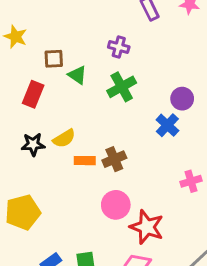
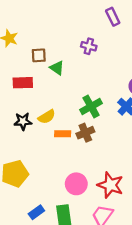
green cross: (122, 87) -> (91, 107), moved
red rectangle: (33, 94) -> (23, 83), turned 66
pink circle: (116, 205) -> (76, 184), moved

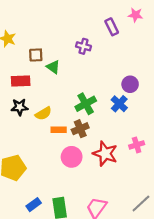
purple rectangle: (113, 17) -> (112, 27), moved
black star: (23, 121) -> (20, 107), moved
pink circle: (76, 184) -> (72, 157), moved
red star: (110, 185) -> (105, 154), moved

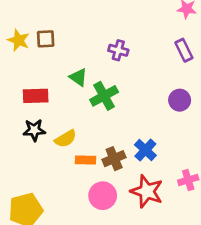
purple rectangle: (112, 27) -> (184, 50), moved
brown square: (36, 55) -> (46, 39), moved
green cross: (86, 104) -> (104, 96), moved
blue cross: (119, 104) -> (145, 150), moved

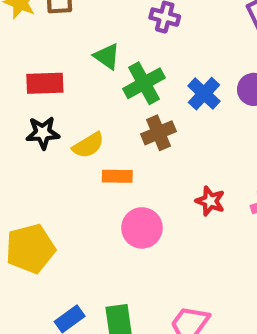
blue cross: (145, 150) -> (204, 94), moved
brown cross: (114, 159) -> (159, 133), moved
red star: (147, 191) -> (210, 201), moved, size x0.6

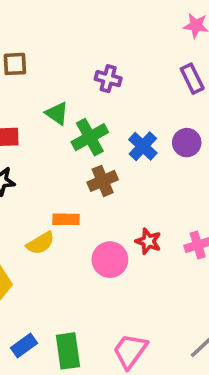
yellow semicircle: (88, 145) -> (40, 243), moved
pink circle: (142, 228) -> (110, 260), moved

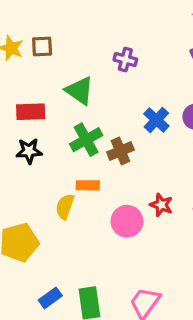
green triangle: (57, 113) -> (80, 91), size x1.4
green cross: (90, 137) -> (86, 140), moved
yellow semicircle: (40, 243) -> (65, 207), turned 140

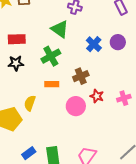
green triangle: (80, 91) -> (60, 29), moved
brown cross: (120, 151) -> (81, 76), moved
yellow semicircle: (65, 207) -> (30, 103), moved

